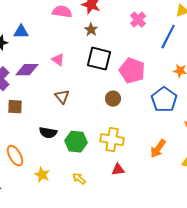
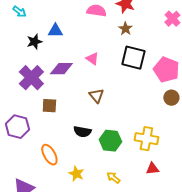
brown circle: (113, 99) -> (171, 98), moved

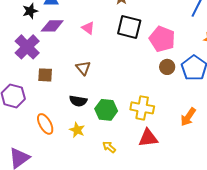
purple diamond: (61, 69) -> (52, 26), moved
brown triangle: (96, 96) -> (83, 68), moved
red triangle: (152, 169) -> (148, 138), size x1.5
yellow star: (76, 174) -> (77, 130), moved

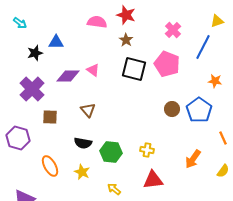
purple diamond: (52, 26) -> (68, 76), moved
pink pentagon: (162, 39) -> (167, 64), moved
yellow cross: (142, 108) -> (147, 150), size x0.6

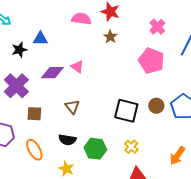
black square: (134, 69) -> (126, 111), moved
yellow cross: (147, 150) -> (131, 147), turned 32
orange ellipse: (50, 166) -> (34, 150), moved

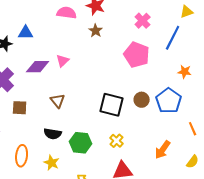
pink triangle: (77, 67) -> (63, 61), turned 40
orange ellipse: (34, 150) -> (22, 156), moved, turned 35

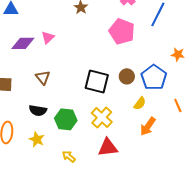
orange star: (185, 72) -> (178, 54), moved
yellow cross: (117, 141) -> (102, 117), size x1.5
yellow semicircle: (193, 162) -> (140, 103), moved

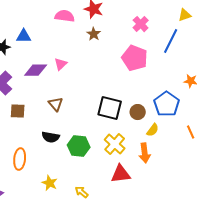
brown circle: (127, 76) -> (138, 112), moved
orange arrow: (148, 126) -> (145, 153), moved, turned -42
yellow star: (37, 139) -> (50, 183), moved
yellow arrow: (69, 156) -> (82, 192), moved

